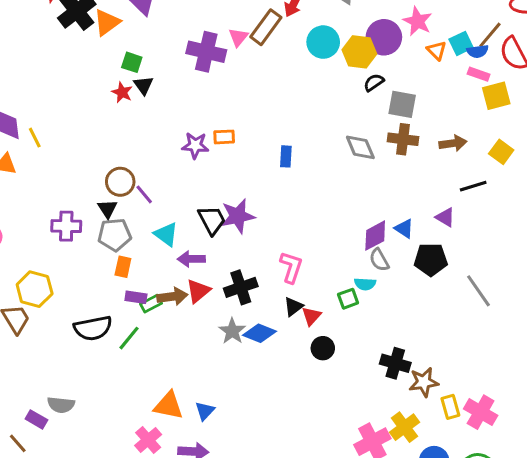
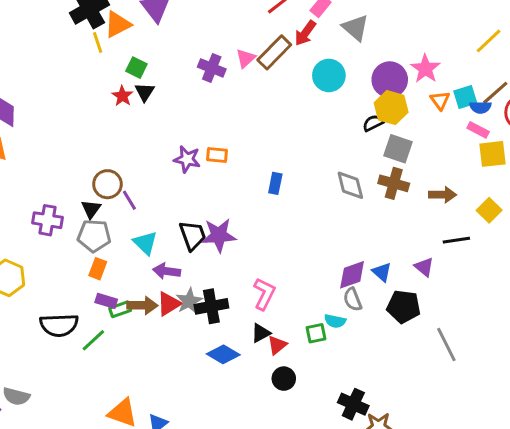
purple cross: (206, 52) -> (212, 68), size x0.7
yellow hexagon: (359, 52) -> (391, 108), moved
yellow line: (35, 138) -> (98, 43), moved
gray star: (232, 331) -> (189, 301), moved

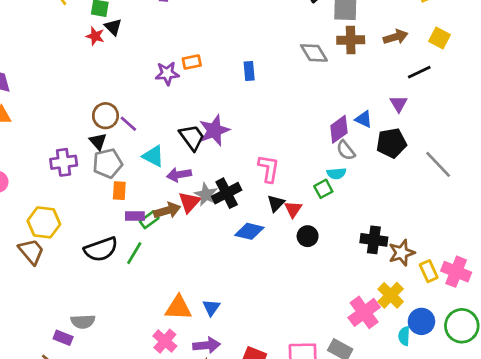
purple triangle: (424, 267) -> (399, 104), turned 36

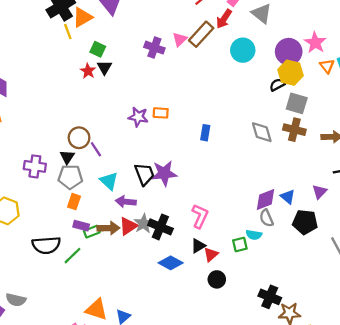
black cross: (227, 193) -> (160, 227), turned 35

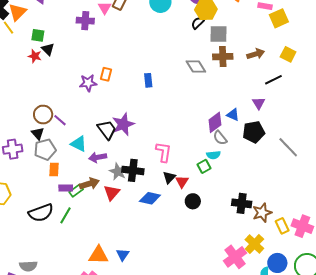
orange rectangle: (161, 113) -> (106, 74), turned -64
red triangle: (128, 226) -> (112, 193), moved

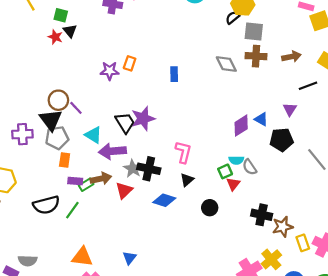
black triangle: (38, 133) -> (51, 120), size x1.6
gray semicircle: (220, 138) -> (250, 167), moved
purple arrow: (98, 157) -> (112, 151), size x1.4
red triangle: (182, 182) -> (233, 184), moved
orange triangle: (98, 255) -> (82, 257), moved

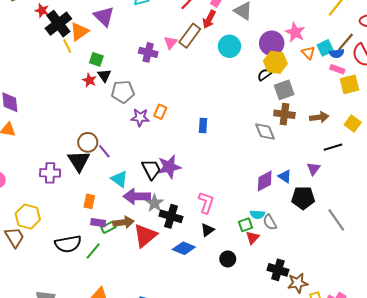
gray square: (254, 32) -> (284, 90), turned -30
gray diamond: (226, 64) -> (265, 132), moved
gray pentagon: (57, 138) -> (123, 92), moved
gray star: (133, 168) -> (155, 203), moved
red triangle: (124, 190) -> (145, 236), size x1.4

